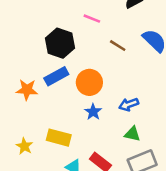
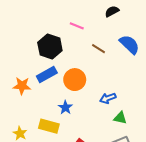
blue star: (93, 112) -> (65, 108), moved
green triangle: (132, 134) -> (120, 118), moved

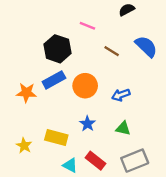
blue arrow: (108, 98) -> (121, 95), moved
blue star: (65, 108) -> (87, 124), moved
green triangle: (120, 118) -> (123, 128), moved

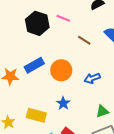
black hexagon: (57, 49) -> (37, 23), moved
green triangle: (123, 128) -> (102, 111), moved, turned -32

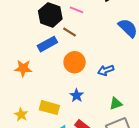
brown line: (84, 40) -> (70, 32), moved
blue rectangle: (34, 65) -> (47, 44), moved

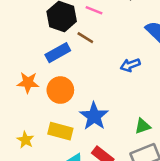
orange circle: (75, 62) -> (60, 90), moved
blue arrow: (106, 70) -> (130, 65), moved
blue star: (77, 95) -> (94, 116), size x1.6

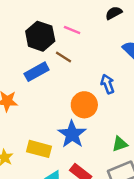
blue arrow: (130, 65) -> (108, 84), turned 90
orange circle: (60, 90) -> (84, 105), moved

